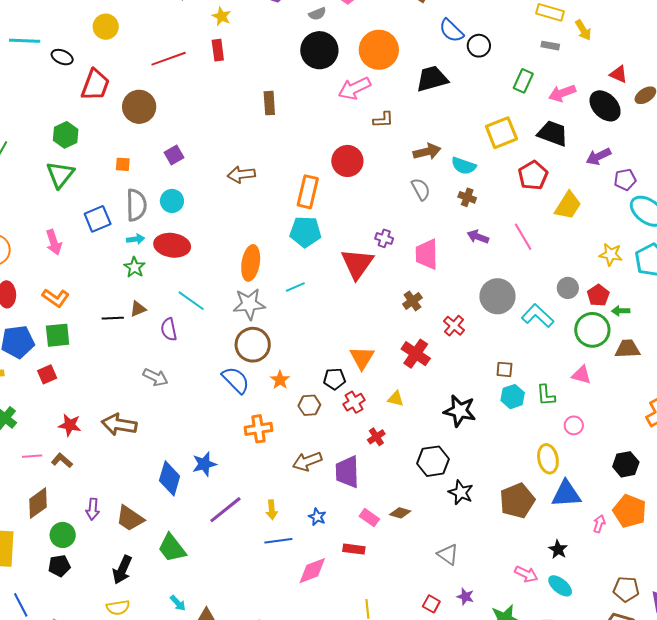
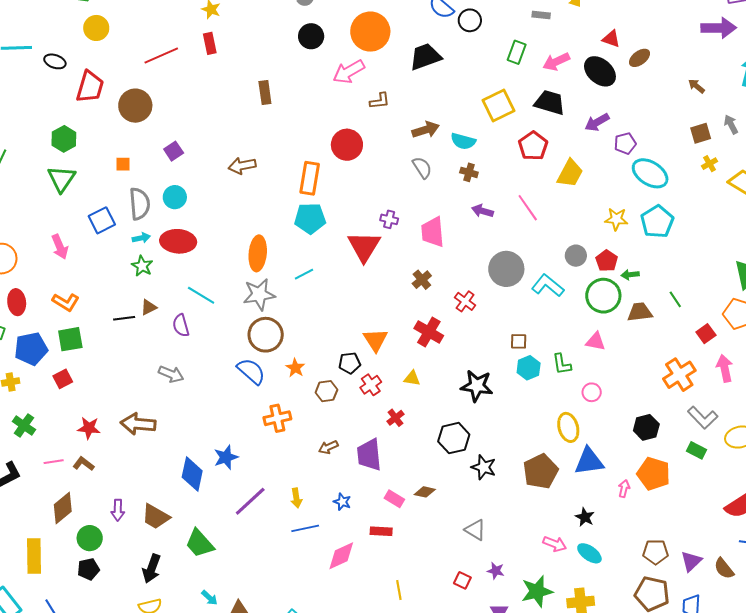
black circle: (319, 50) -> (311, 36), size x0.7
brown arrow: (307, 461) -> (328, 447), size x0.7

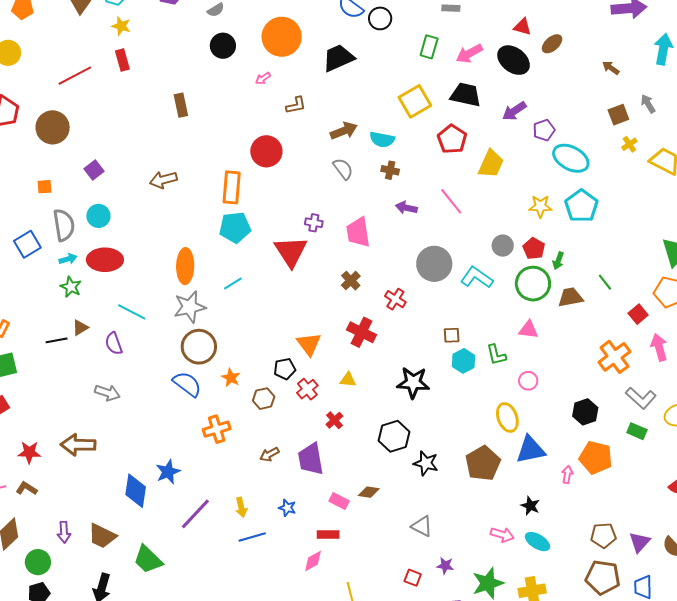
pink arrow: (349, 72) -> (263, 78), size x0.5
green arrow: (630, 275) -> (558, 261), turned -60
pink diamond: (341, 556) -> (313, 561), moved, size x0.7

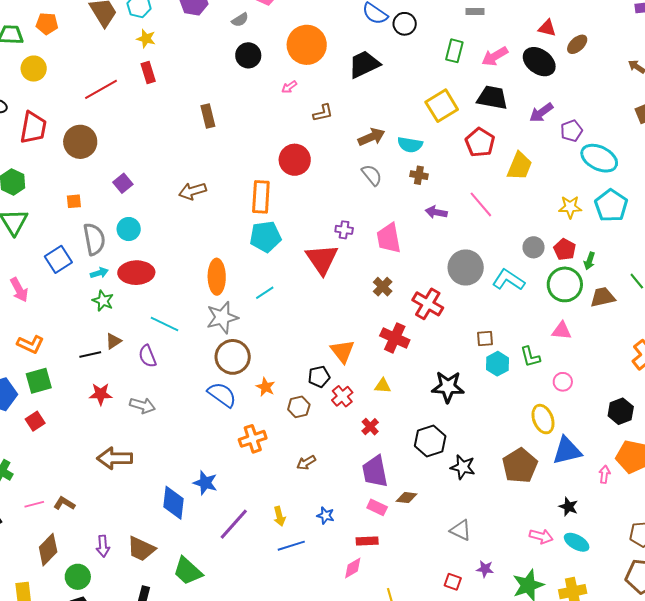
red cross: (395, 299) -> (428, 304), size x1.4
red star: (29, 452) -> (101, 394), moved
purple trapezoid: (311, 459) -> (375, 471), moved
blue star: (168, 472) -> (205, 483), turned -30

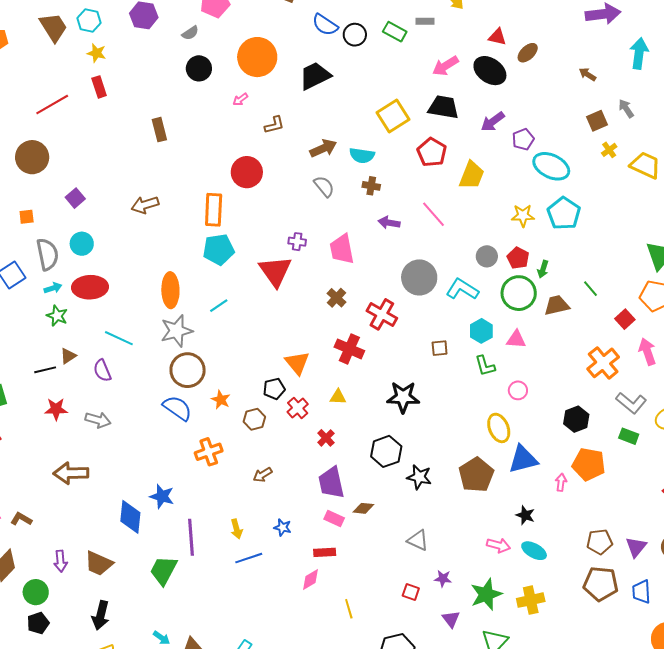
green rectangle: (454, 51) -> (395, 32), moved, turned -75
cyan hexagon: (498, 364) -> (481, 331), moved
purple line: (234, 524) -> (191, 537), turned -45
green trapezoid: (188, 571) -> (163, 570), moved, turned 76

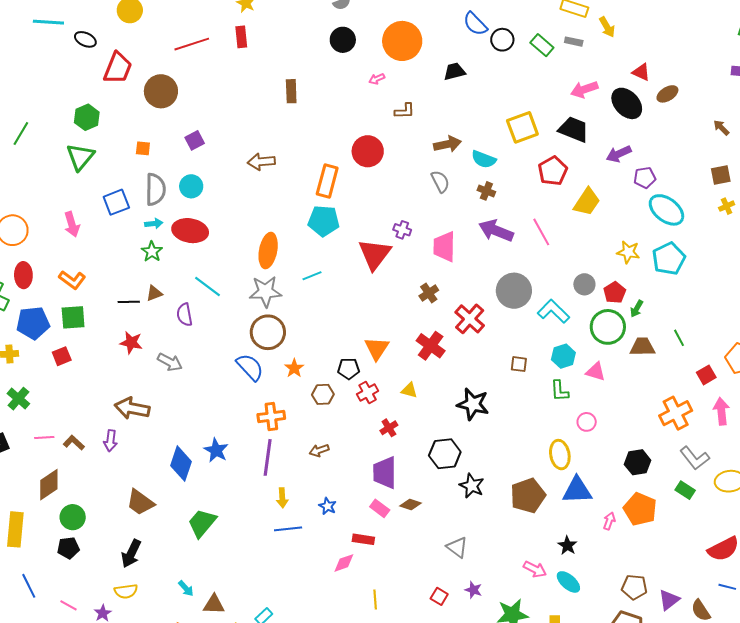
black trapezoid: (315, 76) -> (454, 71), size x0.7
purple arrow: (389, 223) -> (496, 231), size x1.6
purple line: (191, 537) -> (268, 457), moved
purple arrow: (60, 561) -> (110, 441), moved

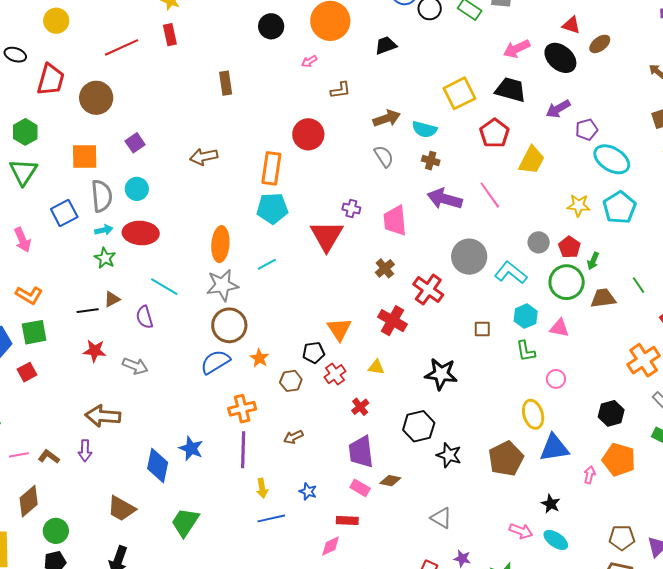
orange square: (143, 148) -> (85, 156), size x1.8
blue semicircle: (250, 367) -> (215, 362), turned -72

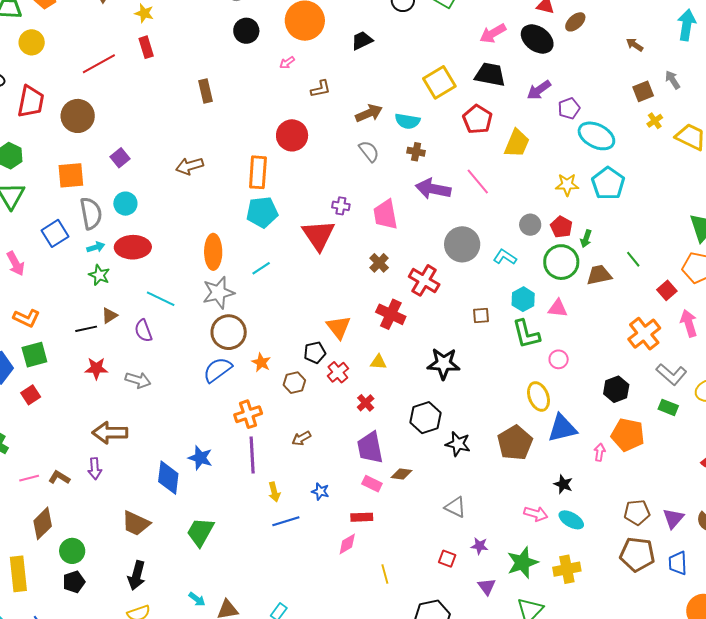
cyan L-shape: (511, 273) -> (505, 257), size x0.7
green L-shape: (526, 351) -> (526, 334), size x1.4

